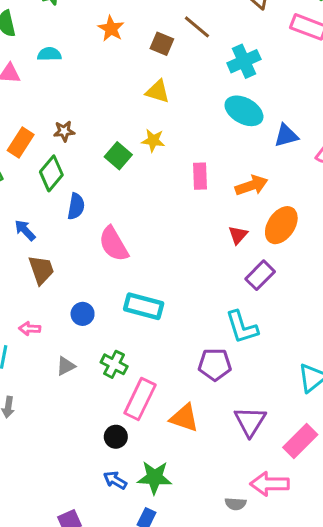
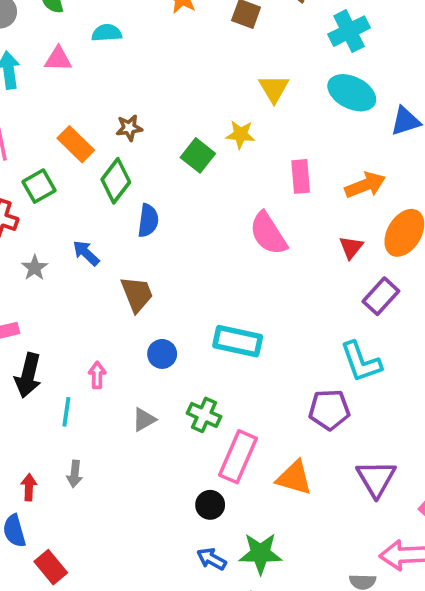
yellow triangle: (158, 91) -> (274, 89), moved, turned 45
orange rectangle: (21, 142) -> (76, 144), turned -76
pink semicircle: (114, 244) -> (268, 234), moved
brown trapezoid: (41, 270) -> (137, 294), moved
pink arrow: (30, 329) -> (97, 375), turned 90

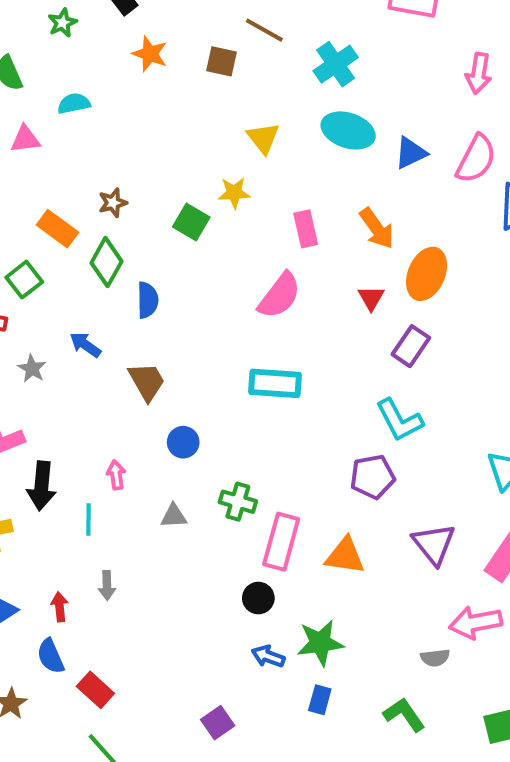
orange arrow: (365, 185) -> (377, 228), turned 84
pink semicircle: (268, 234) -> (279, 296), turned -102
cyan rectangle: (238, 341) -> (275, 383), moved
gray triangle: (144, 420) -> (174, 516), turned 35

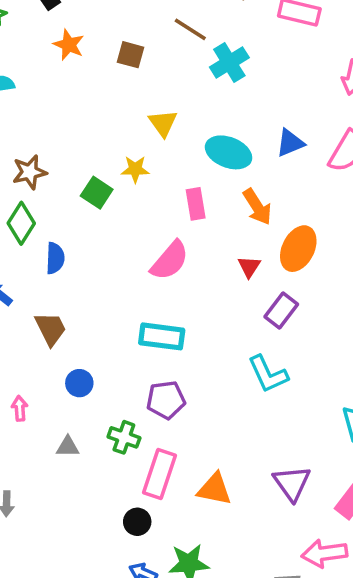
brown line: (264, 30) -> (190, 29), moved
cyan ellipse: (348, 130) -> (229, 152), moved
brown star: (113, 203) -> (30, 172), size x1.4
purple pentagon: (373, 477) -> (166, 400), moved

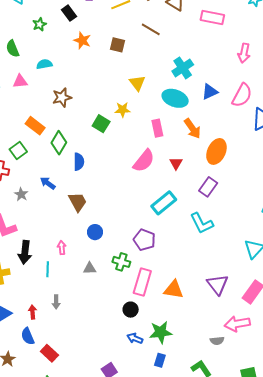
cyan cross: (229, 62) -> (183, 68), moved
brown star: (30, 172) -> (62, 97), moved
red triangle: (249, 267) -> (176, 163), moved
cyan rectangle: (162, 336) -> (164, 203), moved, turned -45
purple pentagon: (166, 400) -> (144, 240), turned 30

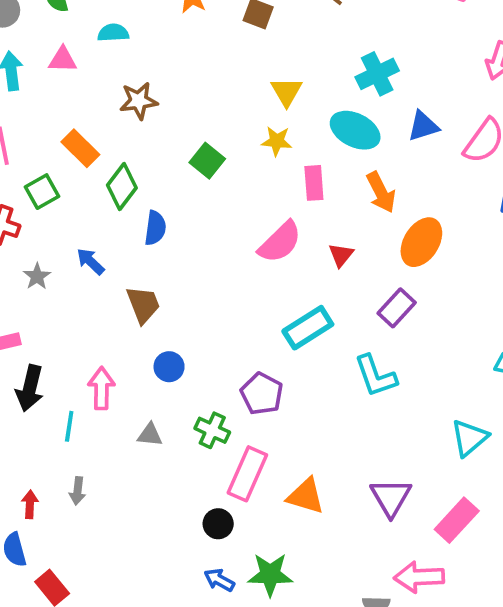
yellow star: (122, 110) -> (277, 141), moved
pink arrow: (62, 248) -> (101, 388), size x1.5

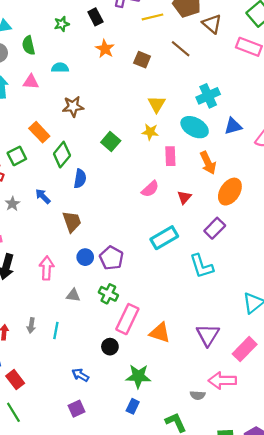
pink semicircle: (280, 242) -> (150, 189), size x0.7
purple pentagon: (262, 394) -> (111, 258), moved
cyan line: (69, 426) -> (56, 331), moved
blue arrow: (219, 580) -> (80, 375), moved

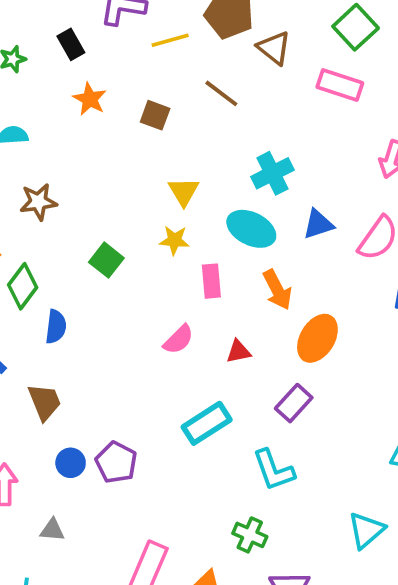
red triangle: (184, 197) -> (239, 352), turned 40
green cross: (108, 294) -> (250, 535), moved

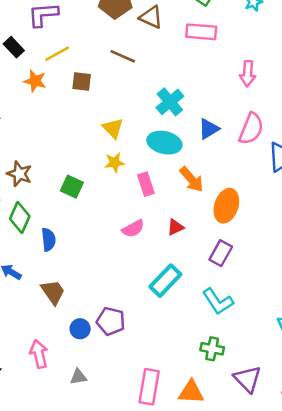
yellow line: (170, 40) -> (57, 54), moved
brown star: (38, 202) -> (19, 174), moved, turned -30
pink semicircle: (179, 340) -> (133, 229), turned 30

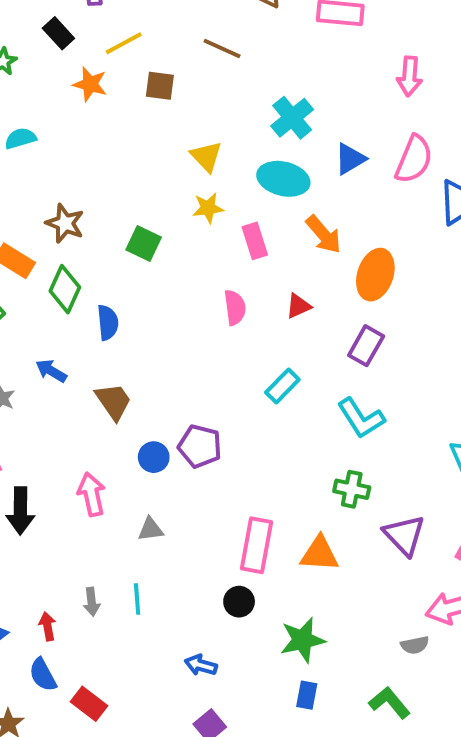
pink semicircle: (133, 229) -> (235, 308), turned -70
cyan rectangle: (165, 281) -> (282, 386), size x0.7

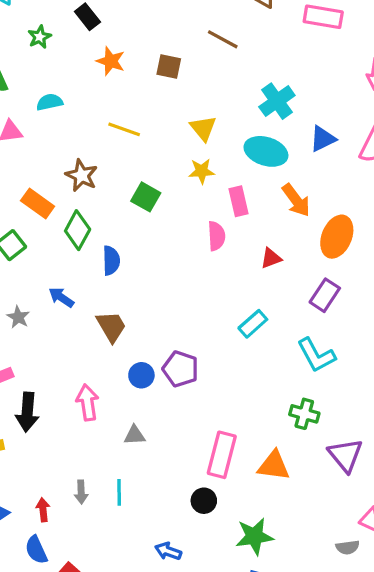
yellow line: (124, 43) -> (124, 129), moved, turned 44
pink semicircle: (235, 308) -> (216, 236), moved

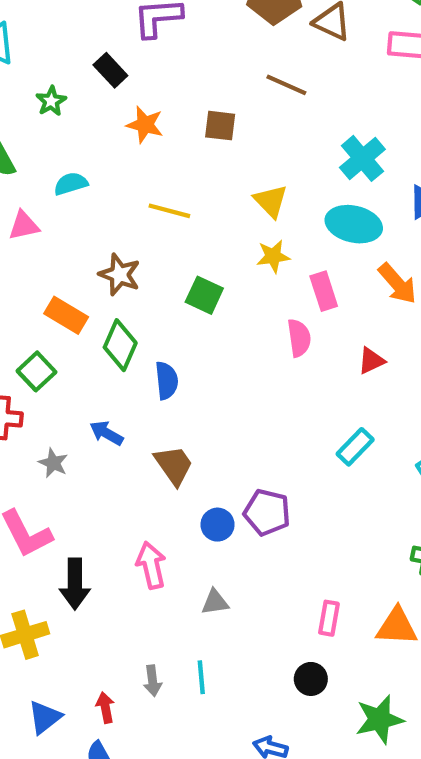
pink rectangle: (222, 455) -> (329, 618), size x0.6

